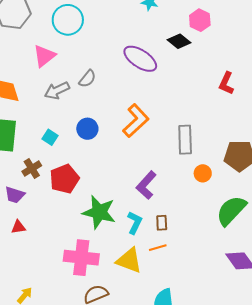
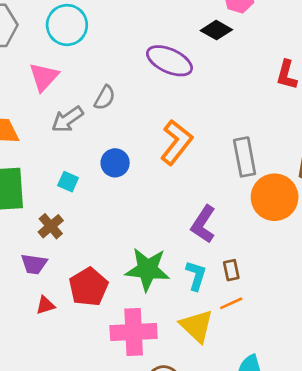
orange circle: (203, 173) -> (275, 197), size x2.0
red pentagon: (64, 179) -> (88, 287), moved
yellow triangle: (129, 260) -> (197, 326), turned 32

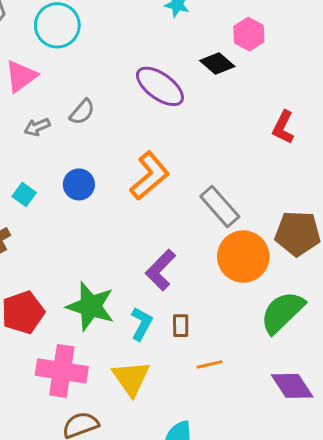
gray arrow: (67, 119) -> (37, 127), size x0.7
gray rectangle: (245, 157) -> (220, 206), turned -42
orange line: (231, 303) -> (209, 364), moved

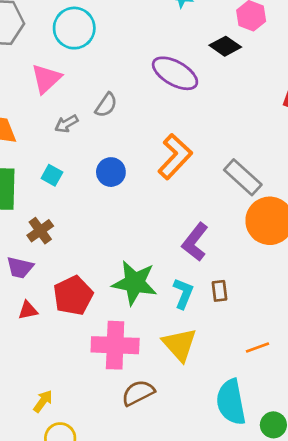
cyan square: (24, 194) -> (52, 175), moved
orange line: (209, 364) -> (258, 347), moved

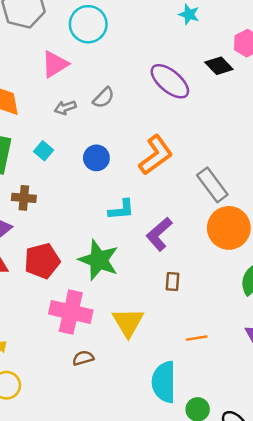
brown cross: (40, 231) -> (24, 198), turned 30
cyan L-shape: (183, 293) -> (121, 210), moved, turned 52
brown semicircle: (138, 393) -> (83, 358), size x0.7

